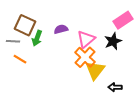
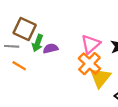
purple semicircle: (61, 29) -> (51, 48), moved

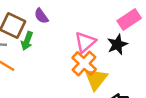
purple semicircle: (51, 48) -> (41, 16), moved, turned -112

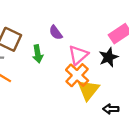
purple semicircle: (41, 16) -> (56, 33), moved
green arrow: (27, 41) -> (38, 54), moved, turned -30

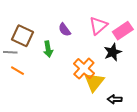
pink triangle: (78, 55) -> (98, 26), moved

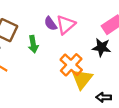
pink triangle: (98, 26) -> (66, 25), moved
black star: (113, 52) -> (102, 47), turned 30

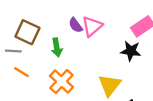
orange cross: (71, 65) -> (61, 82), moved

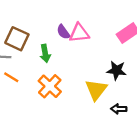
pink triangle: (92, 26) -> (79, 33), turned 35
black star: (131, 51) -> (117, 70), moved

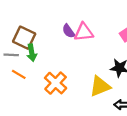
green arrow: (45, 53) -> (32, 53), moved
yellow triangle: (96, 90) -> (100, 86), turned 30

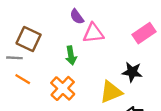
purple semicircle: (69, 31) -> (77, 17), moved
green arrow: (32, 53) -> (71, 55), moved

